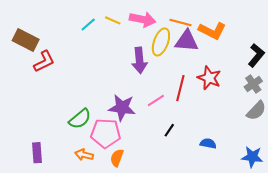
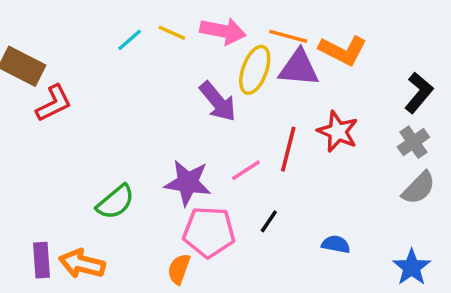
purple arrow: (139, 60) -> (218, 102), turned -35
pink pentagon: (106, 133) -> (209, 232), moved
orange arrow: (84, 155) -> (82, 264), moved, size x1.4
blue star: (252, 157) -> (412, 267), turned 30

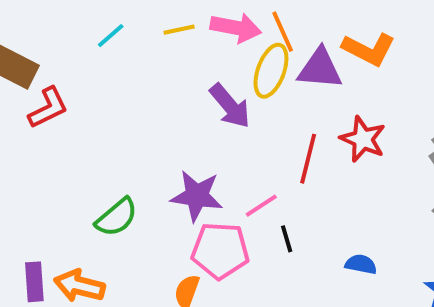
yellow line: (172, 33) -> (179, 30), turned -36
orange line: (288, 36) -> (283, 32), moved, turned 51
cyan line: (130, 40) -> (111, 36), moved
pink line: (246, 170) -> (261, 206), moved
black line: (269, 221) -> (287, 239), turned -50

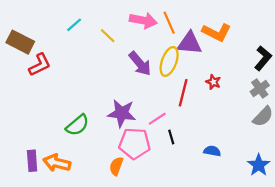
yellow line: (179, 30) -> (108, 36), moved, turned 56
yellow ellipse: (271, 71) -> (169, 61), moved
red star: (363, 139) -> (213, 82), size x0.6

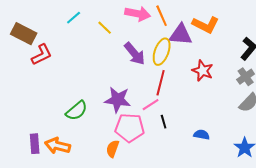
red star: (213, 82) -> (203, 71), size x1.5
red line: (183, 93) -> (161, 83), moved

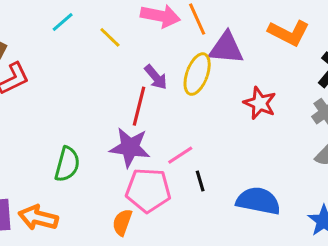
orange L-shape: (206, 25) -> (289, 33), moved
purple arrow: (135, 54) -> (156, 77), size x0.7
red line: (161, 83) -> (139, 106), moved
green semicircle: (77, 111) -> (67, 164), turned -35
blue semicircle: (202, 135) -> (258, 201), size x1.8

